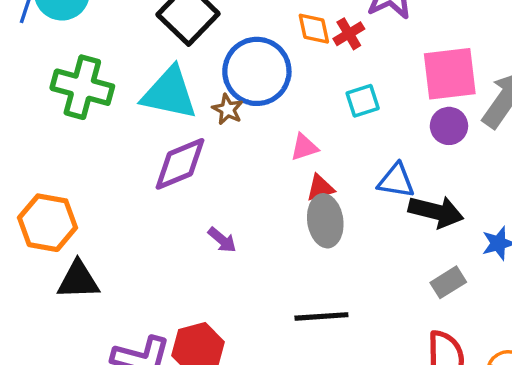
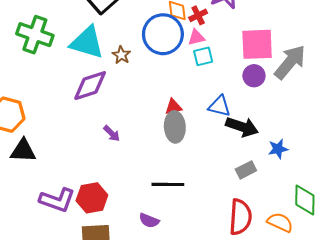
blue circle: (257, 71) -> (163, 34), moved
pink triangle: (304, 147) -> (196, 37), moved

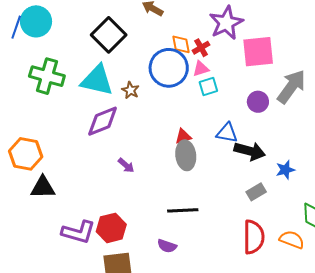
pink square: (257, 44) -> (258, 52), moved

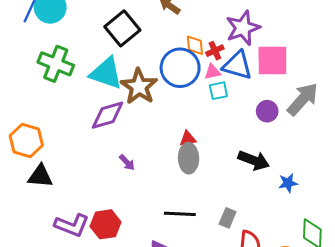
brown star: (130, 90) -> (139, 87), size x2.0
blue triangle: (227, 133) -> (237, 65), moved, size x1.4
gray rectangle: (256, 192) -> (228, 218), moved, turned -42

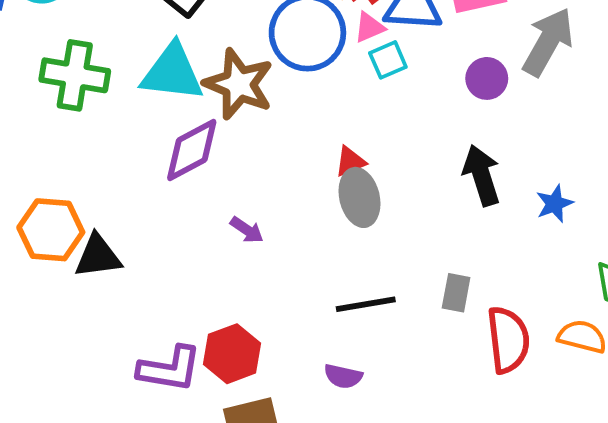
black arrow: (254, 160) -> (482, 175), turned -116
black triangle: (40, 176) -> (98, 256), moved

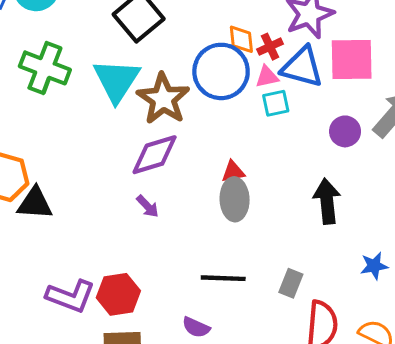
cyan triangle: (172, 73) -> (117, 80), turned 45
purple diamond: (192, 150) -> (155, 155), moved
blue star: (554, 204) -> (374, 266), moved

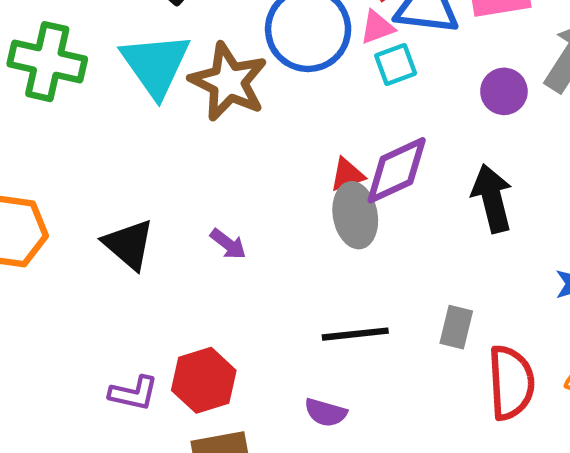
purple diamond: (155, 155) -> (397, 170), moved
black triangle: (35, 203) -> (129, 244), moved, turned 45
purple L-shape: (71, 296) -> (134, 393), size x0.7

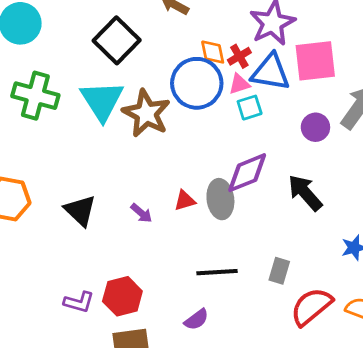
red triangle: (347, 175) -> (185, 201), moved
black arrow: (492, 198) -> (305, 193), turned -30
red semicircle: (511, 383) -> (311, 307), turned -129
purple semicircle: (326, 412) -> (196, 320), turned -55

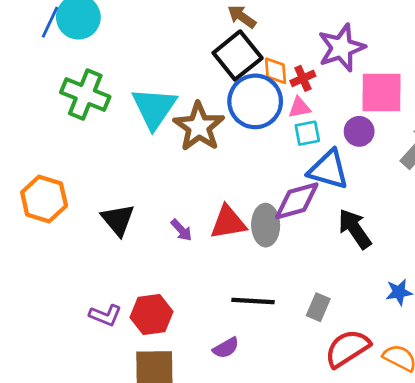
black square: (117, 40) -> (238, 55), moved
blue triangle: (271, 72) -> (328, 170), moved
purple circle: (315, 127) -> (359, 131), moved
red triangle: (185, 201) -> (228, 222), size x1.6

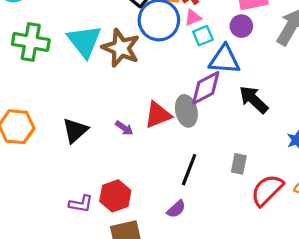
black triangle: (118, 220) -> (75, 130), turned 40
black line: (253, 301) -> (189, 170), turned -60

